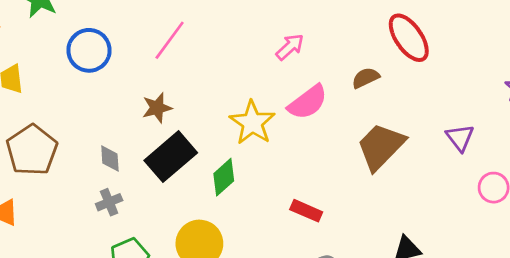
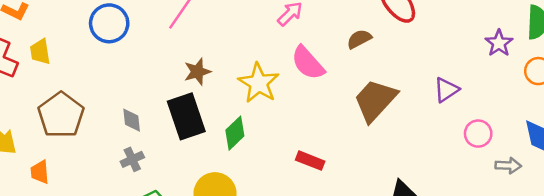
pink semicircle: (308, 102) -> (308, 63), turned 87
brown star: (157, 108) -> (197, 72), moved
purple triangle: (460, 138) -> (446, 90), turned 36
black rectangle: (171, 157) -> (186, 116), turned -66

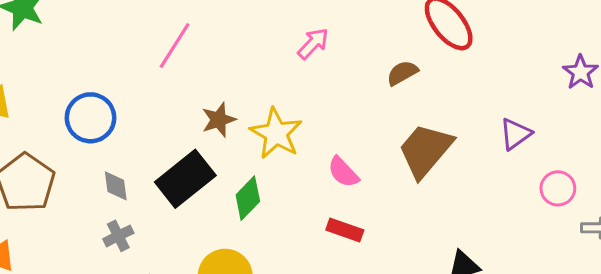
blue circle: (109, 23) -> (91, 118), moved
pink semicircle: (308, 63) -> (343, 172), moved, size x0.7
brown star: (197, 72) -> (219, 120), moved
black rectangle: (186, 116) -> (185, 179), turned 72

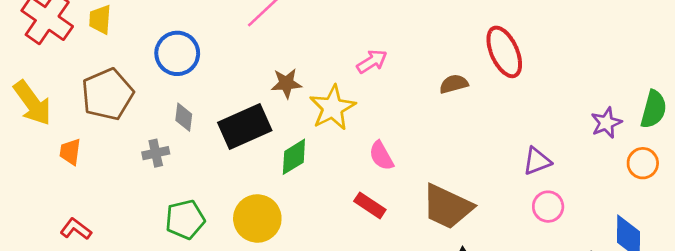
pink arrow: (313, 44) -> (372, 61), moved
brown trapezoid: (425, 150) -> (447, 207), moved, turned -120
pink circle: (558, 188) -> (548, 207), moved
gray cross: (118, 236) -> (156, 153), moved

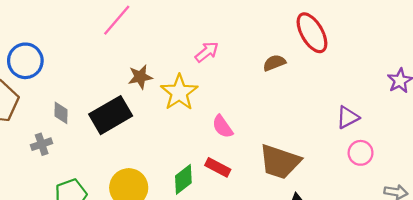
blue circle: (177, 53) -> (25, 61), moved
green diamond: (294, 157) -> (183, 179), moved

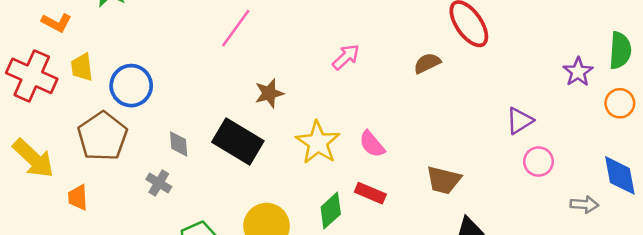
yellow star: (179, 92) -> (318, 143), moved
black rectangle: (111, 115) -> (238, 142), turned 66
gray cross: (42, 144) -> (159, 183), turned -36
brown trapezoid: (280, 162) -> (444, 180), size x0.7

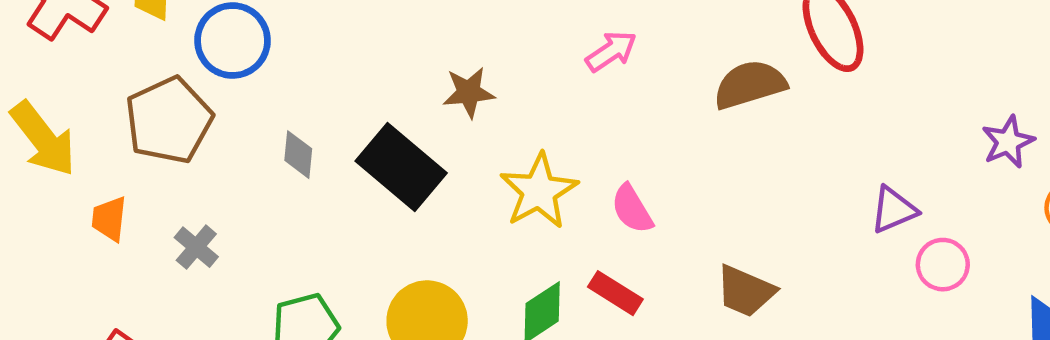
brown semicircle: (427, 63) -> (750, 85), size x1.5
pink circle: (538, 162) -> (943, 265), moved
gray cross: (159, 183) -> (196, 247), moved

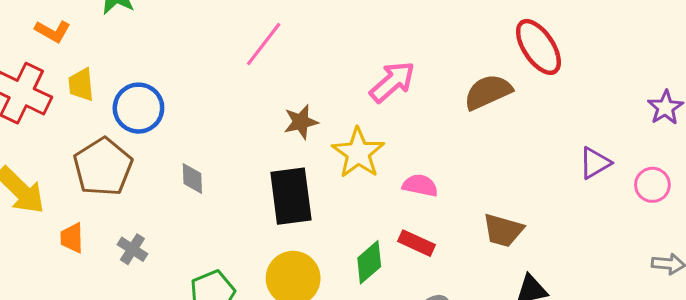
pink arrow: (611, 51) -> (392, 82), size x1.4
black rectangle: (401, 167) -> (291, 196), moved, turned 50
yellow star: (539, 191) -> (358, 153), moved
pink semicircle: (632, 209) -> (420, 185), turned 140
pink circle: (943, 265) -> (652, 185), moved

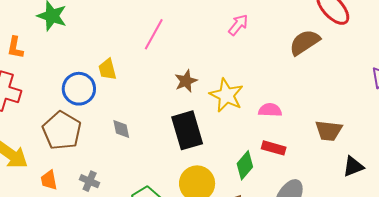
orange L-shape: (53, 31) -> (15, 48), turned 80
pink arrow: (392, 82) -> (238, 25), moved, size x0.7
yellow trapezoid: (81, 85) -> (107, 69), moved

